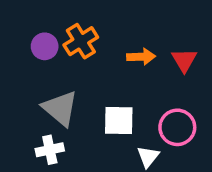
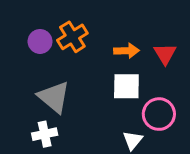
white square: (119, 120) -> (126, 86), moved

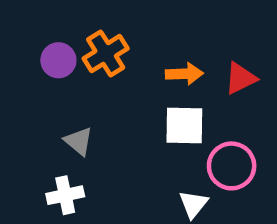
red triangle: (165, 54) -> (241, 78), turned 35
gray triangle: (54, 97) -> (79, 141), size x0.6

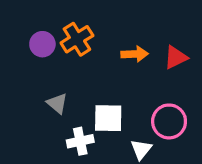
white square: (184, 125) -> (108, 118), moved
white cross: (65, 195) -> (80, 141), moved

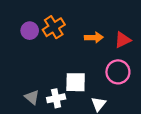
gray triangle: (57, 103) -> (32, 97), moved
pink circle: (169, 121) -> (118, 72), moved

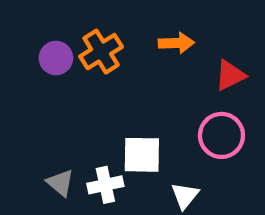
orange arrow: (94, 37) -> (176, 43), moved

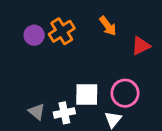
orange arrow: (176, 43) -> (108, 26), turned 54
pink circle: (221, 135) -> (125, 93), moved

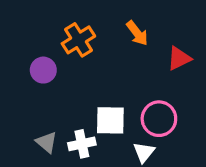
purple circle: (34, 35) -> (43, 70), moved

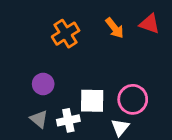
red triangle: (179, 58) -> (150, 24), moved, turned 45
purple circle: (43, 70) -> (43, 84), moved

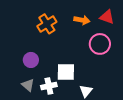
orange arrow: (115, 28) -> (82, 20), turned -42
pink circle: (133, 99) -> (100, 44), moved

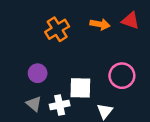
pink circle: (100, 44) -> (122, 76), moved

